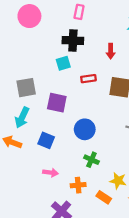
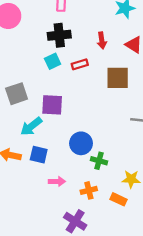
red rectangle: (88, 79) -> (80, 64), moved
cyan arrow: (22, 117) -> (31, 126), moved, turned 36
blue circle: (85, 129) -> (81, 143), moved
blue square: (46, 140) -> (39, 155), moved

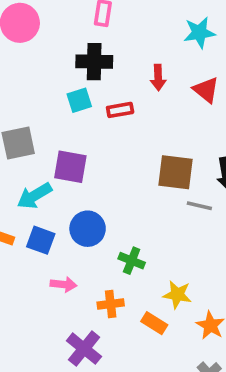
brown square: (118, 78) -> (176, 172), moved
blue circle: (81, 143) -> (88, 229), moved

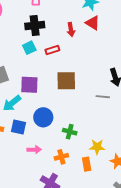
red triangle: (206, 90) -> (93, 23), moved
brown square: (176, 172) -> (66, 81), moved
orange rectangle: (154, 323) -> (87, 164), turned 56

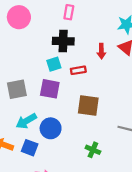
purple square: (29, 85) -> (50, 89), moved
blue circle: (43, 117) -> (51, 128), moved
green cross: (70, 132) -> (93, 150), moved

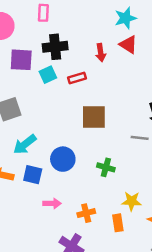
pink rectangle: (69, 12) -> (43, 13), moved
purple square: (50, 89) -> (21, 60), moved
blue circle: (51, 128) -> (63, 159), moved

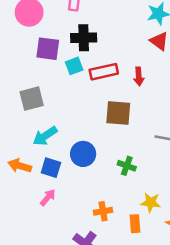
red arrow: (101, 53) -> (139, 76), moved
red rectangle: (77, 78) -> (104, 72), size x1.5
pink arrow: (52, 203) -> (48, 197), moved, turned -54

